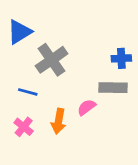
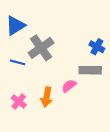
blue cross: (121, 58) -> (97, 47), turned 32
blue line: (28, 92) -> (18, 62), moved

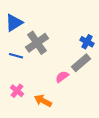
gray rectangle: (90, 70) -> (81, 63), turned -42
orange arrow: (47, 97) -> (43, 101), moved, turned 108

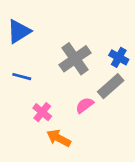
gray cross: (37, 43) -> (75, 59), moved
pink cross: (17, 91) -> (42, 112), moved

